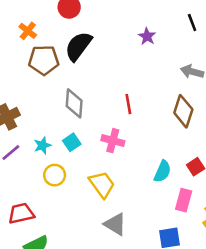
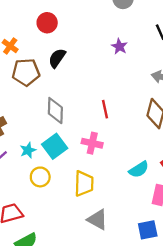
black semicircle: (78, 46) -> (57, 58), size x0.7
cyan square: (72, 142) -> (55, 146), size x1.5
cyan semicircle: (163, 171) -> (139, 169), turned 36
yellow trapezoid: (102, 184) -> (84, 184), turned 40

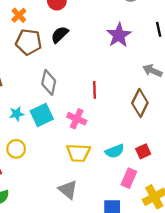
purple star: (119, 46) -> (119, 35), size x1.6
yellow circle: (40, 177) -> (16, 149), moved
yellow trapezoid: (84, 184) -> (78, 153), moved, turned 80

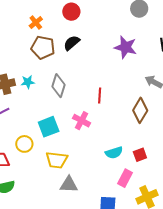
purple star: (119, 35) -> (126, 47), turned -30
cyan star: (17, 114) -> (28, 82), moved
cyan square: (42, 115) -> (49, 127), moved
yellow trapezoid: (78, 153) -> (57, 160), moved
gray triangle: (68, 190) -> (69, 185), turned -42

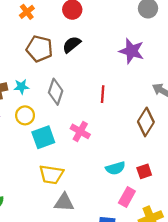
orange cross: (36, 22) -> (27, 12), moved
red line: (100, 96) -> (103, 94), moved
yellow circle: (24, 144) -> (25, 115), moved

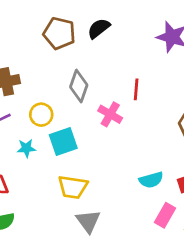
cyan star: (21, 87) -> (26, 148), moved
pink cross: (80, 131) -> (110, 114), moved
gray triangle: (64, 202) -> (88, 221), turned 50

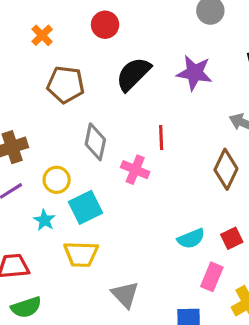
black semicircle: (99, 28) -> (133, 74), moved, size x1.4
cyan star: (26, 148) -> (44, 220), turned -30
yellow trapezoid: (73, 187) -> (81, 254), moved

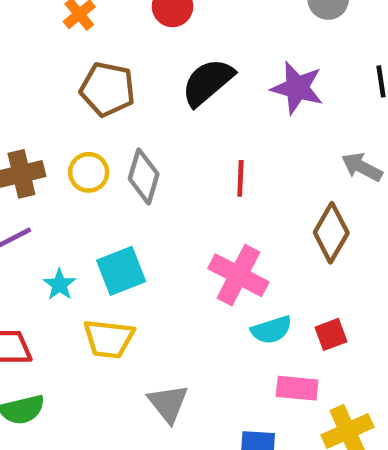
pink cross: (135, 170) -> (238, 275), moved, size x1.4
yellow circle: (57, 180) -> (89, 172), moved
pink rectangle: (212, 277) -> (297, 388), turned 68

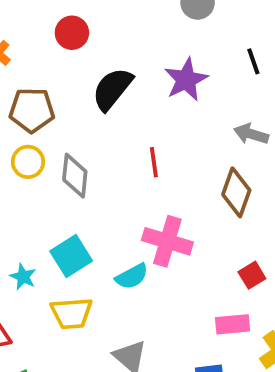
purple star: (297, 88) -> (186, 80), turned -30
yellow circle: (89, 172) -> (28, 162), moved
cyan semicircle: (271, 330) -> (132, 276), moved

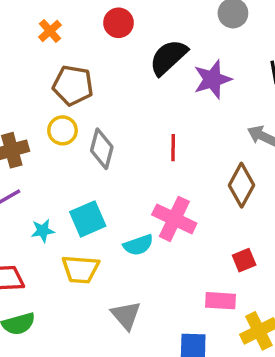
black semicircle: (112, 89) -> (168, 57), moved
cyan star: (23, 277) -> (43, 231), turned 30

